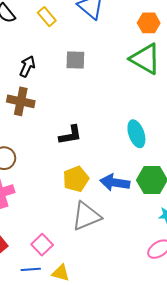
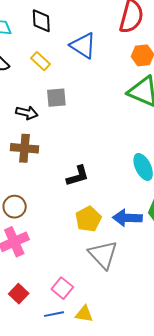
gray square: (75, 60) -> (56, 98), moved
black arrow: (27, 66) -> (27, 113), turned 85
gray triangle: (86, 216) -> (103, 255), turned -44

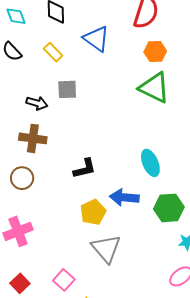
brown circle: (15, 207) -> (22, 178), moved
blue arrow: (127, 218) -> (124, 197), moved

